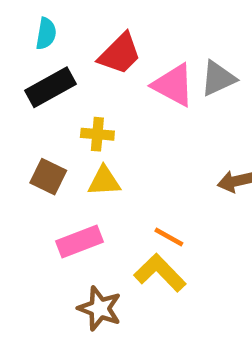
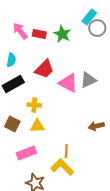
orange line: (169, 237) -> (66, 151), turned 64

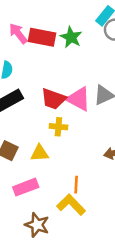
red rectangle: (39, 34) -> (42, 37), size x1.5
red trapezoid: (44, 69) -> (53, 99), moved, turned 65
yellow cross: (34, 105) -> (58, 127), moved

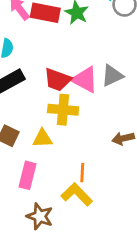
yellow cross: (58, 127) -> (63, 110), size x1.5
pink rectangle: (26, 187) -> (27, 175), turned -55

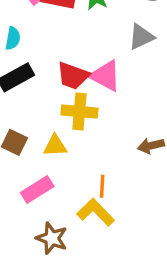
gray triangle: (112, 76) -> (141, 37), moved
pink rectangle: (27, 175) -> (37, 189), turned 44

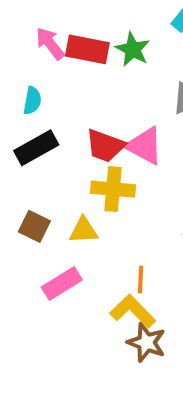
brown star: (52, 238) -> (146, 343), moved

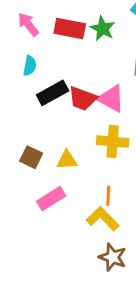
pink arrow: (50, 43) -> (28, 24), moved
black rectangle: (36, 148) -> (53, 93), moved
yellow cross: (113, 189) -> (113, 141), moved
brown star: (146, 343) -> (113, 257), moved

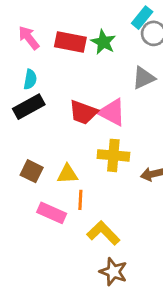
black rectangle: (53, 93) -> (29, 107), moved
orange line: (108, 196) -> (80, 200), moved
pink rectangle: (51, 199) -> (52, 213), turned 56

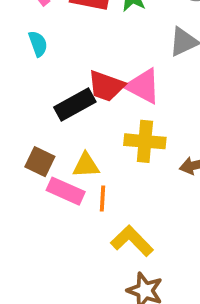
cyan semicircle: (30, 79) -> (38, 44), turned -30
black rectangle: (29, 107) -> (75, 104), moved
pink rectangle: (52, 213) -> (66, 191), moved

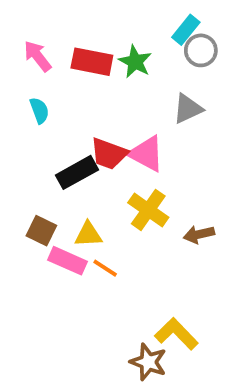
yellow cross: (145, 141) -> (148, 210), turned 30
orange line: (103, 198) -> (105, 268), turned -60
yellow L-shape: (132, 241) -> (176, 334), moved

